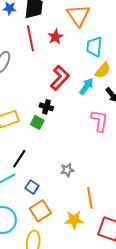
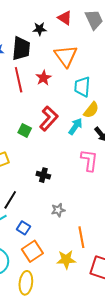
black cross: (46, 107) -> (43, 175), moved
green square: (37, 122) -> (25, 130), moved

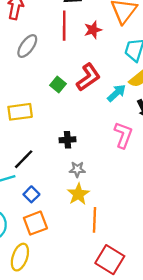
black cross: (43, 175) -> (67, 140), turned -32
gray star: (58, 210) -> (77, 169), moved
yellow star: (66, 260) -> (78, 194), moved, turned 30

